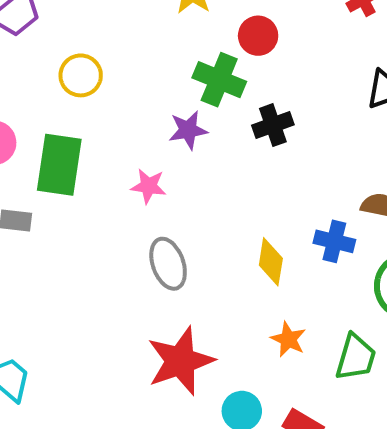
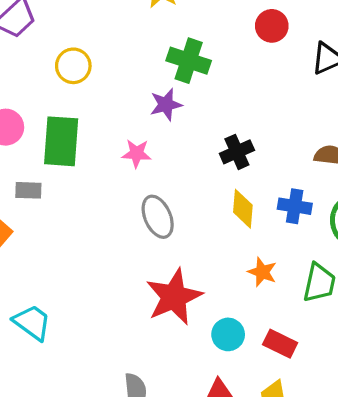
red circle: (258, 36) -> (272, 26), moved
black cross: (273, 125) -> (237, 152), moved
blue cross: (334, 241) -> (295, 206), moved

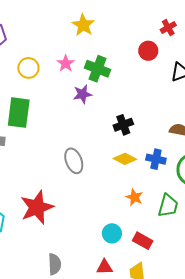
pink star: (137, 153) -> (66, 63), moved, turned 30
yellow diamond: (243, 209) -> (125, 159), turned -70
red star: (174, 297) -> (37, 207), moved

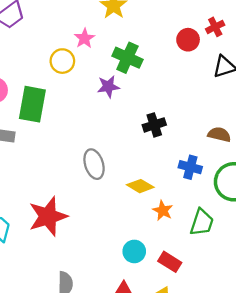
red cross: (168, 28) -> (215, 27), moved
pink star: (66, 63) -> (84, 38), moved
yellow circle: (28, 68) -> (62, 61), moved
yellow diamond: (125, 159) -> (140, 186), moved

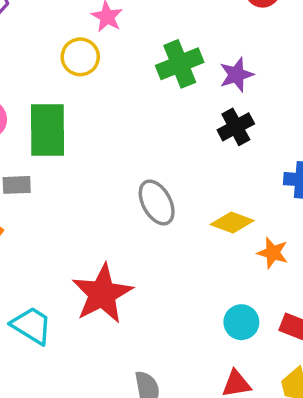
green cross: (127, 58) -> (180, 64), moved, turned -36
purple star: (108, 86) -> (236, 75), moved

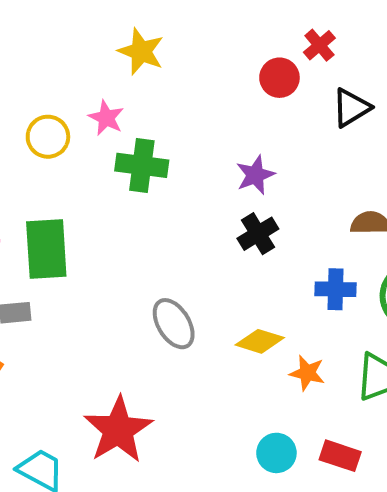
yellow circle: (80, 57) -> (48, 137), moved
green cross: (180, 64) -> (142, 165), moved, turned 33

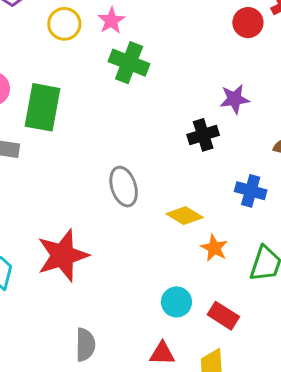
purple star: (255, 175) -> (234, 99), moved

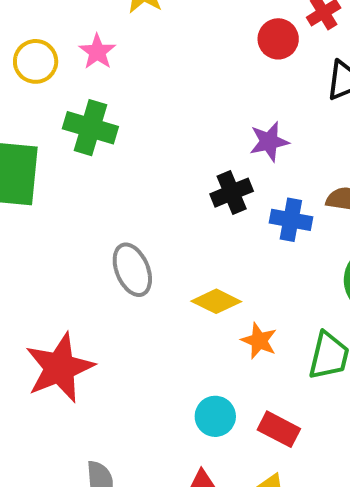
green cross: (129, 63) -> (90, 128), moved
blue cross: (251, 191) -> (291, 220), moved

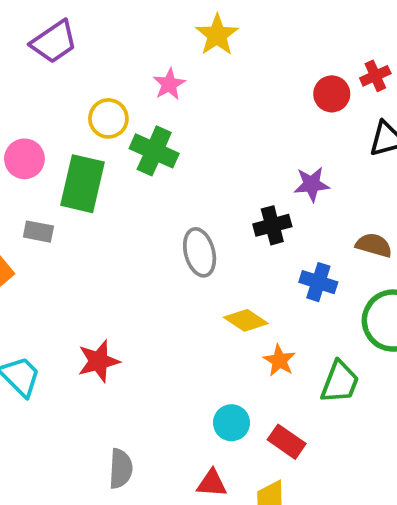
yellow circle: (36, 61) -> (108, 118), moved
blue cross: (291, 220) -> (318, 282), moved
gray ellipse: (132, 270) -> (200, 252), moved
red star: (60, 368) -> (99, 361), size x0.7

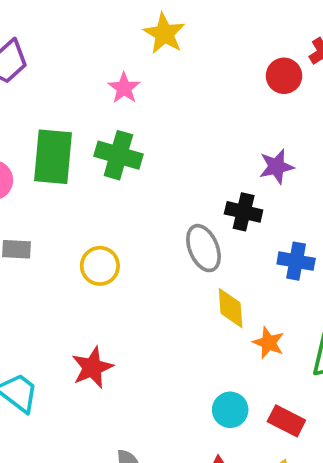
yellow circle: (108, 118) -> (100, 266), moved
green rectangle: (82, 184) -> (53, 157), moved
black cross: (272, 225) -> (244, 212), turned 36
gray ellipse: (200, 252) -> (203, 248), moved
yellow diamond: (246, 320) -> (231, 308), turned 60

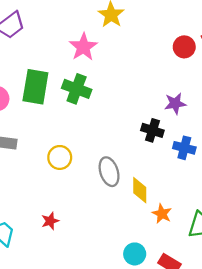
pink star: (124, 88) -> (83, 47), size x1.4
gray ellipse: (203, 248) -> (109, 172), moved
blue cross: (296, 261) -> (184, 148), moved
red star: (92, 368) -> (50, 221), size x0.7

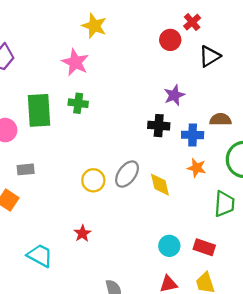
green cross: (77, 89) -> (78, 103), size x0.7
yellow circle: (60, 157) -> (93, 180), moved
gray ellipse: (109, 172) -> (127, 174), turned 68
orange star: (162, 214) -> (197, 168), moved

